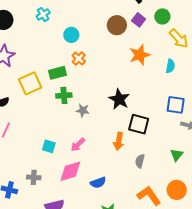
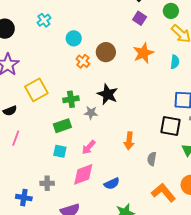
green circle: (162, 16) -> (171, 11), moved
brown circle: (117, 25) -> (106, 52), moved
green rectangle: (58, 73) -> (62, 126), moved
black star: (119, 99) -> (108, 94), moved
black square: (139, 124) -> (170, 126), moved

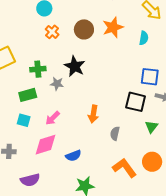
brown circle: (106, 52) -> (84, 29), moved

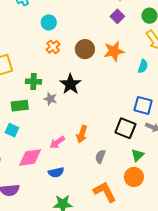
pink arrow: (53, 118) -> (57, 142), moved
orange circle: (152, 162) -> (134, 177), moved

